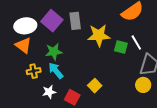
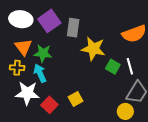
orange triangle: (23, 45) -> (23, 47), moved
white star: (49, 92) -> (27, 93), size x1.6

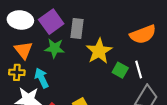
yellow star: (93, 49) -> (99, 51), turned 30
green star: (43, 53) -> (55, 48), moved

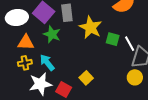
green star: (55, 48) -> (52, 34), turned 30
orange triangle: (23, 50) -> (26, 43), turned -36
white line: (139, 70) -> (130, 44), moved

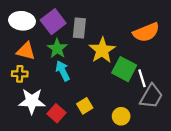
green square: (113, 39) -> (124, 69), size x1.5
cyan arrow: (47, 63) -> (63, 71), moved
yellow circle: (135, 77) -> (121, 116), moved

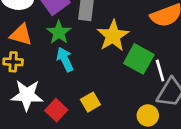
yellow circle: (121, 116) -> (148, 115), moved

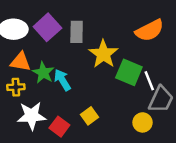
green star: (59, 32) -> (43, 73), moved

